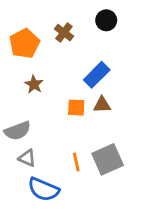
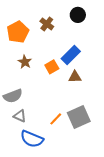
orange square: (76, 108) -> (52, 67), moved, turned -32
orange line: (76, 162) -> (56, 119), turned 56

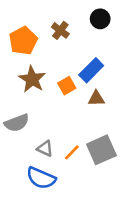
brown star: (25, 62) -> (32, 79), size x1.5
gray triangle: (20, 116) -> (45, 149), moved

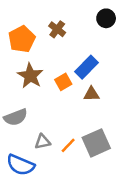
black circle: (100, 19) -> (106, 18), moved
gray triangle: (45, 149) -> (43, 142), turned -35
blue semicircle: (41, 178) -> (21, 165), moved

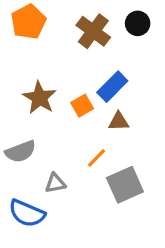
brown cross: (57, 29) -> (93, 31), moved, size x1.5
orange pentagon: (22, 39) -> (28, 22), moved
orange line: (68, 145) -> (96, 158), moved

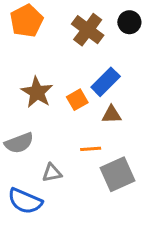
orange line: (96, 158) -> (91, 149), turned 42

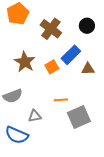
black circle: (129, 22) -> (87, 26), moved
brown cross: (88, 30) -> (51, 29), moved
brown triangle: (112, 115) -> (88, 69), moved

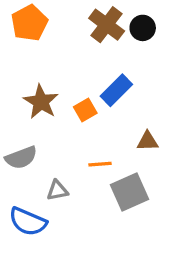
black circle: (87, 26) -> (143, 28), moved
brown cross: (51, 29) -> (107, 25), moved
brown triangle: (88, 69) -> (148, 141), moved

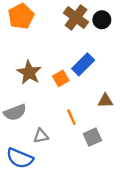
orange line: (100, 164) -> (71, 117), turned 70
gray square: (130, 192) -> (92, 137), size x0.7

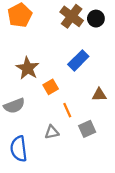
orange square: (61, 78) -> (51, 87), moved
gray triangle: (41, 136) -> (52, 132), moved
blue semicircle: (20, 158) -> (19, 149), turned 60

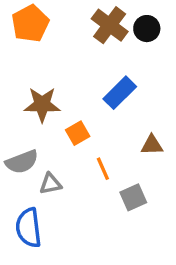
brown star: (28, 68) -> (42, 104), turned -30
gray triangle: (52, 132) -> (51, 184), moved

